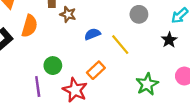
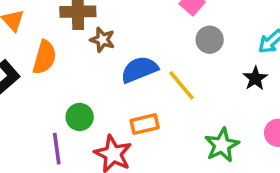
blue semicircle: (92, 34) -> (139, 70), size x1.5
orange rectangle: (96, 70) -> (145, 124), turned 30

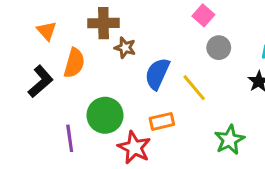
blue semicircle: (139, 70) -> (157, 74), turned -44
green circle: (80, 117) -> (105, 115), size x1.5
purple line: (57, 149) -> (70, 138), moved

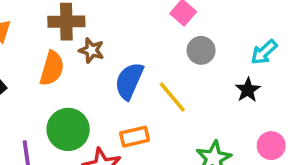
orange semicircle: (74, 63) -> (52, 68), moved

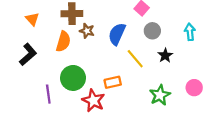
cyan arrow: (264, 52) -> (190, 32), turned 126
blue semicircle: (129, 81) -> (117, 34), moved
black star: (248, 90) -> (165, 55), moved

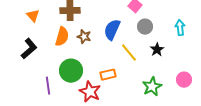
brown star: (87, 31) -> (84, 37), moved

